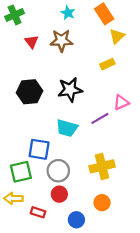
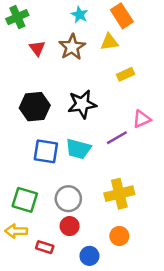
yellow triangle: (117, 36) -> (109, 42), moved, turned 35
brown star: (61, 41) -> (72, 47), turned -30
blue square: (39, 149) -> (46, 151), moved
green square: (21, 172) -> (25, 200), turned 30

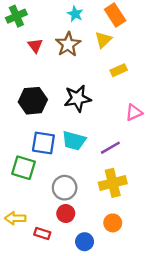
yellow triangle: (109, 42) -> (103, 40), turned -36
purple line: (117, 138) -> (110, 148), moved
green square: (25, 200) -> (23, 168), moved

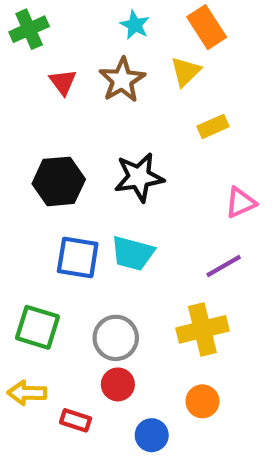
purple line: (110, 148) -> (224, 266), moved
green square: (23, 168) -> (38, 327), moved

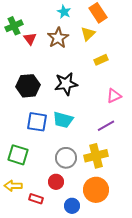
green cross: (29, 29) -> (14, 26), moved
gray circle: (116, 338) -> (66, 158), moved
orange circle: (202, 401) -> (96, 190), size x1.6

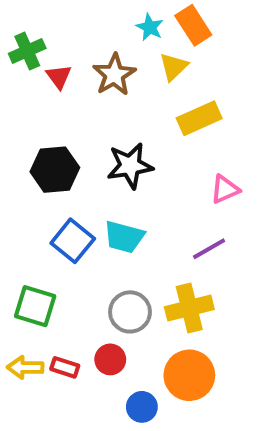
cyan star: (64, 12) -> (150, 27), moved
yellow rectangle: (101, 60) -> (199, 118), size x1.5
blue square: (37, 122) -> (73, 241), turned 30
red rectangle: (36, 199) -> (65, 367), moved

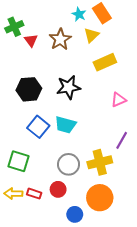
purple line: (209, 249) -> (122, 140), moved, turned -30

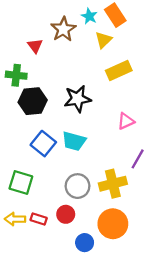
green cross: (14, 27) -> (16, 75), moved, turned 30
brown star: (60, 39) -> (63, 29), moved
pink triangle: (119, 100) -> (126, 121), moved

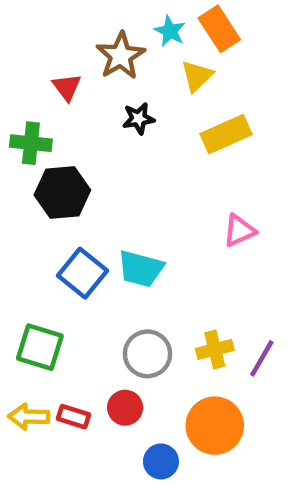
black star: (78, 99) -> (139, 118), moved, size x0.6
purple line: (138, 159) -> (262, 358), moved
yellow cross: (113, 184) -> (215, 349), size x0.7

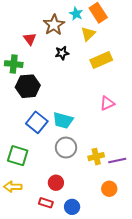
gray circle: (148, 354) -> (66, 148), moved
purple line: (262, 358) -> (117, 161), turned 48
red rectangle: (74, 417) -> (46, 203), moved
orange circle: (215, 426) -> (109, 189), moved, size x0.6

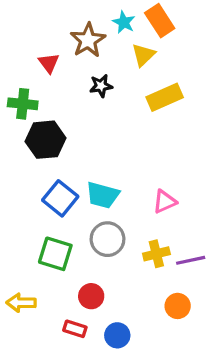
pink triangle: (107, 103) -> (165, 202), moved
green square: (18, 156) -> (55, 254), moved

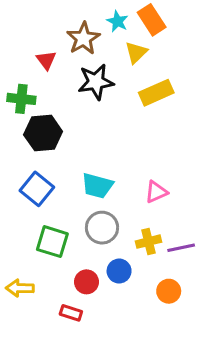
black star: (101, 86) -> (96, 82), size x1.6
blue square: (60, 198) -> (37, 189), moved
blue circle: (117, 335) -> (119, 271), moved

